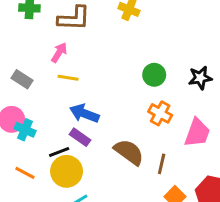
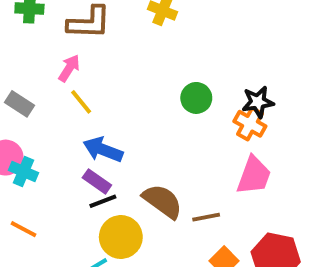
yellow line: (68, 78) -> (81, 102), turned 42
orange cross: (160, 113) -> (250, 124), moved
black line: (59, 152) -> (103, 201), moved
brown line: (162, 164) -> (206, 217), turned 66
yellow circle: (67, 171) -> (121, 237), moved

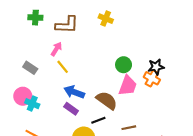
pink trapezoid: (254, 175) -> (128, 86), moved
black line: (103, 201) -> (98, 120), moved
brown semicircle: (163, 201) -> (107, 100), moved

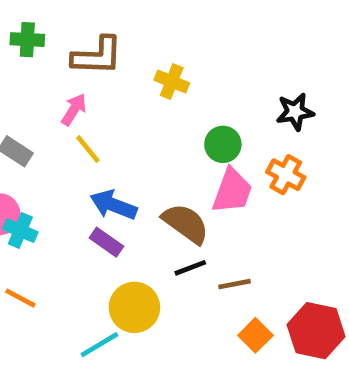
yellow cross: (106, 19) -> (172, 81), moved
black star: (156, 67) -> (295, 112), moved
black line: (98, 120) -> (190, 268), moved

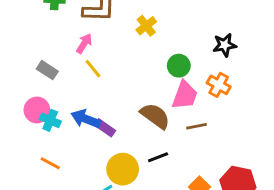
yellow cross: (172, 81) -> (146, 26), turned 30
blue arrow: (113, 205) -> (86, 119), moved
black line: (190, 268) -> (158, 157), moved
brown line: (235, 284) -> (197, 126), moved

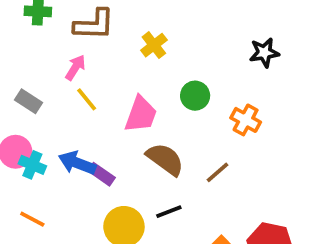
black star: (225, 45) -> (264, 53), moved
pink trapezoid: (185, 95) -> (141, 114), moved
brown line: (197, 126) -> (218, 172), turned -30

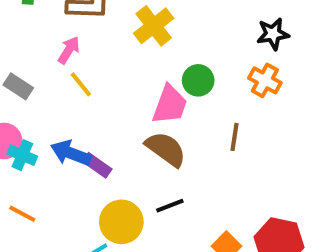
yellow cross: (154, 45) -> (154, 26), size x1.4
pink trapezoid: (141, 114) -> (170, 105), moved
orange cross: (246, 120) -> (265, 80), moved
brown line: (218, 172) -> (235, 137), moved, turned -40

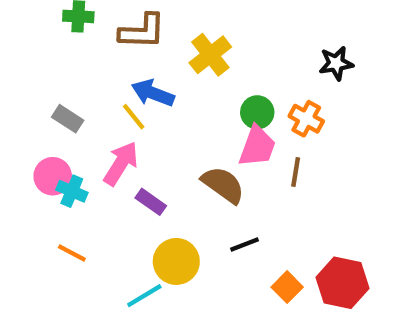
pink arrow: (69, 50) -> (121, 163), moved, size x1.5
orange cross: (265, 80) -> (306, 119), moved
pink trapezoid: (170, 105) -> (257, 146), moved
blue arrow: (71, 153) -> (153, 93), moved
black line: (170, 206) -> (244, 244), moved

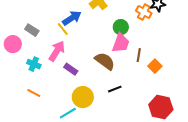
blue arrow: (153, 93) -> (72, 18), turned 126
orange cross: (306, 119) -> (144, 12), moved
pink circle: (53, 176) -> (13, 44), moved
orange square: (287, 287) -> (155, 66), moved

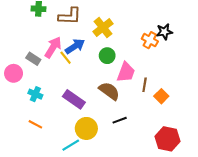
green circle: (121, 27) -> (107, 56), moved
pink arrow: (57, 51) -> (53, 47), moved
purple rectangle: (71, 69) -> (74, 99), size x1.5

